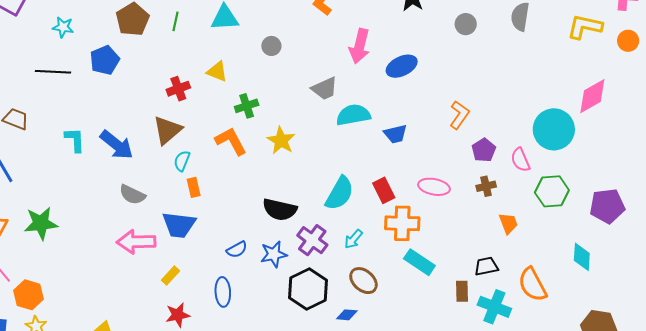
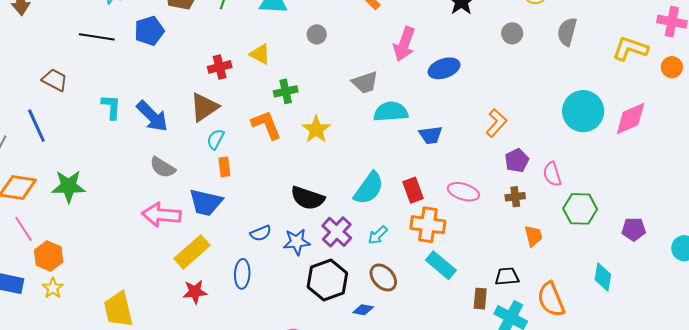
cyan circle: (554, 129) -> (583, 111), moved
purple pentagon: (607, 206) -> (634, 229), size x0.7
yellow rectangle: (171, 275) -> (192, 252), size x1.8

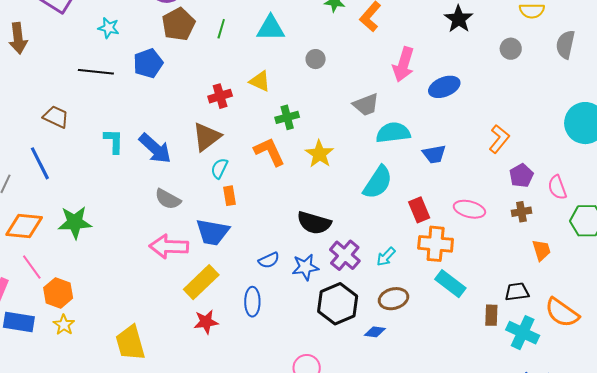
cyan semicircle: (369, 188) -> (378, 182), moved
brown ellipse: (383, 278) -> (393, 299), turned -60
orange semicircle: (551, 299) -> (562, 313), turned -30

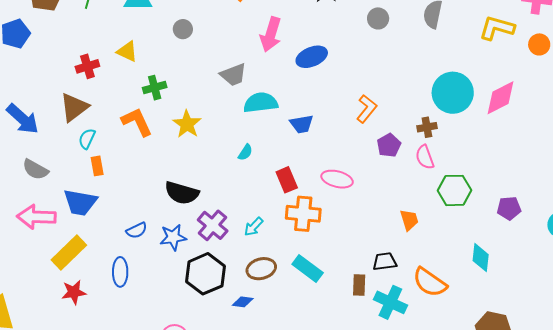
cyan semicircle: (378, 182) -> (245, 152), size x0.5
brown cross: (521, 212) -> (427, 127), moved
cyan rectangle: (450, 284) -> (308, 268), moved

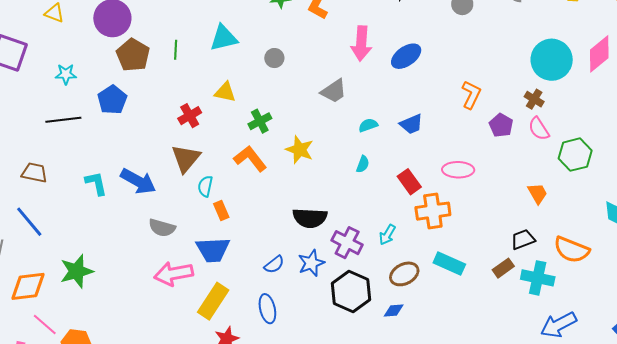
cyan semicircle: (261, 103) -> (368, 125), moved, size x0.6
brown cross: (427, 127) -> (534, 99), turned -36
brown rectangle: (359, 285) -> (503, 268), turned 65

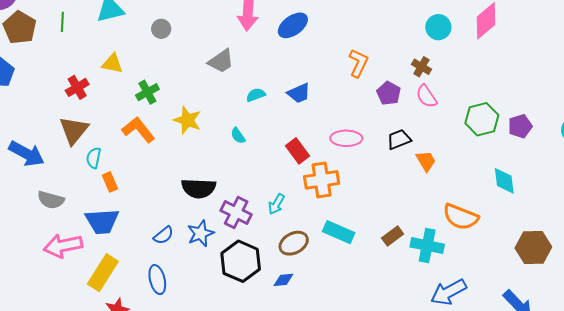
cyan circle: (552, 60) -> (438, 27), size x0.6
green hexagon: (575, 155) -> (482, 119), moved
cyan semicircle: (363, 164) -> (238, 136), moved, turned 126
black trapezoid: (523, 239) -> (399, 139), moved

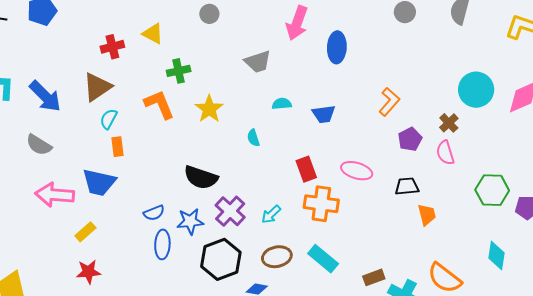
blue ellipse: (293, 25) -> (337, 47), turned -68
cyan circle: (438, 27) -> (476, 90), size x1.4
gray semicircle: (51, 200) -> (39, 145), moved
yellow rectangle: (103, 273) -> (85, 232), size x0.6
blue ellipse: (157, 280) -> (162, 244), moved

